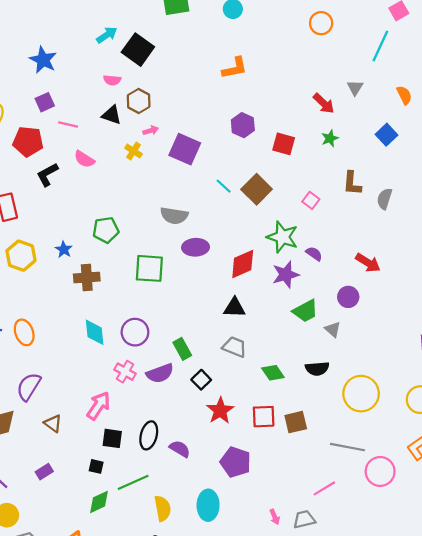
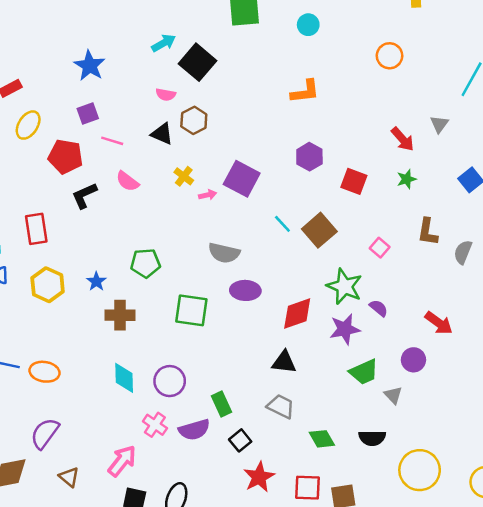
orange circle: (321, 23) -> (390, 56), moved
pink arrow: (151, 131) -> (208, 195), moved
orange ellipse: (24, 332) -> (44, 372), turned -65

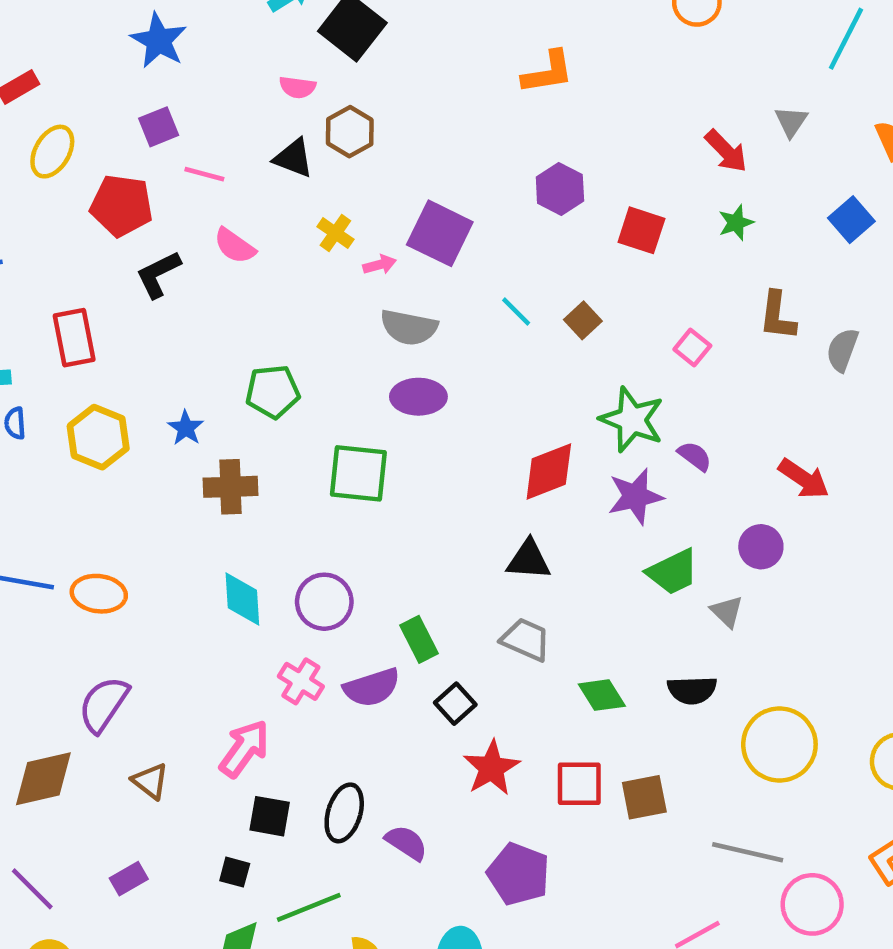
brown square: (319, 230) -> (583, 320), size x0.6
gray semicircle: (224, 253) -> (409, 327), moved
purple ellipse: (245, 290) -> (418, 397), moved

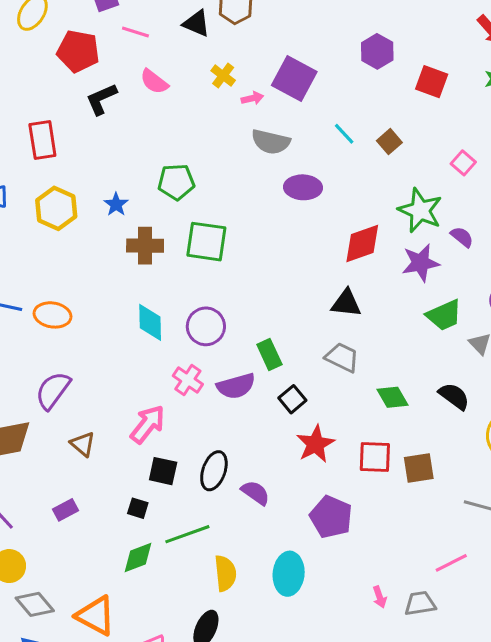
purple ellipse: (418, 397) -> (303, 187), moved
green square: (358, 473) -> (206, 242), moved
black semicircle: (692, 690) -> (454, 396), turned -144

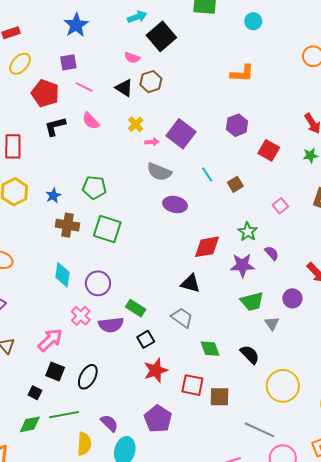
green star: (420, 210) -> (248, 232), size x0.7
green rectangle: (269, 355) -> (136, 308), turned -42
purple semicircle: (255, 493) -> (109, 423), moved

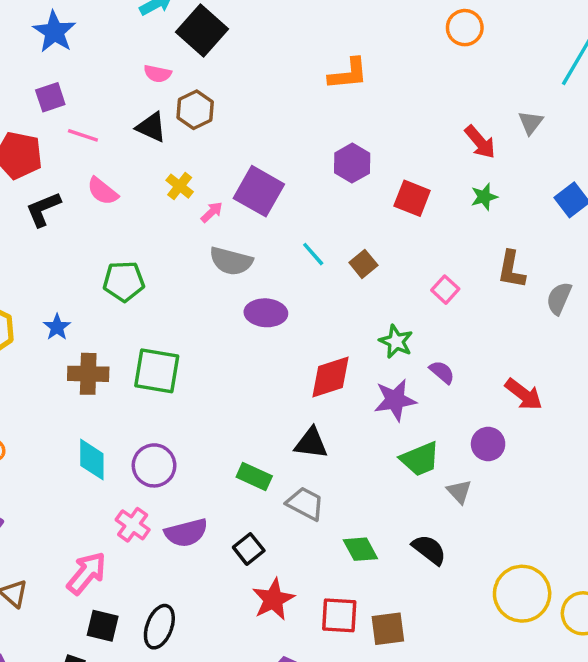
pink arrow: (152, 142) -> (212, 212), turned -32
green pentagon: (94, 188) -> (124, 281), moved
green rectangle: (136, 308) -> (254, 477), moved
yellow circle: (283, 386) -> (522, 594), moved

